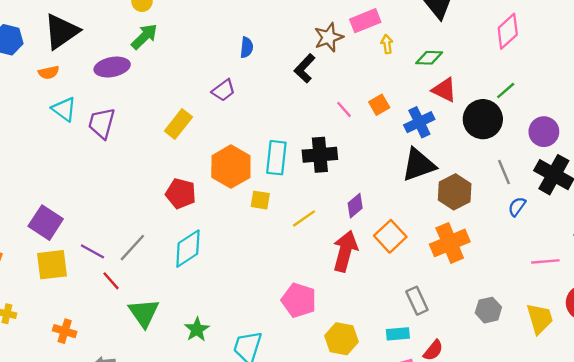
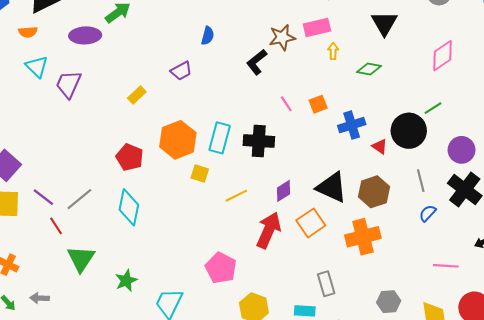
red triangle: (444, 90) -> (380, 146), moved, size x0.7
yellow rectangle: (178, 124) -> (137, 95), size x0.7
black triangle: (419, 165) -> (332, 187), moved, turned 36
cyan diamond: (188, 249) -> (129, 207), turned -54

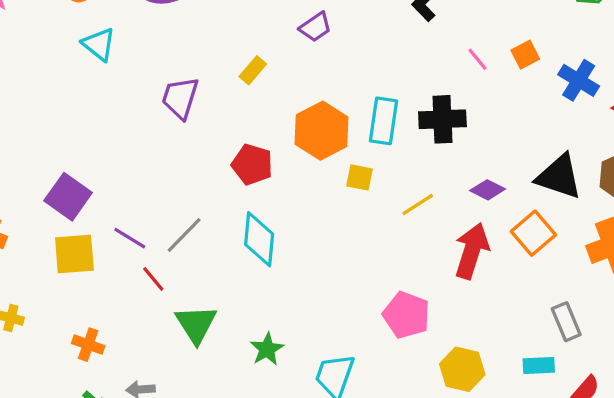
purple trapezoid: (68, 84) -> (180, 98), moved
blue cross: (352, 125) -> (579, 80), turned -35
purple diamond: (284, 191) -> (488, 190), turned 65

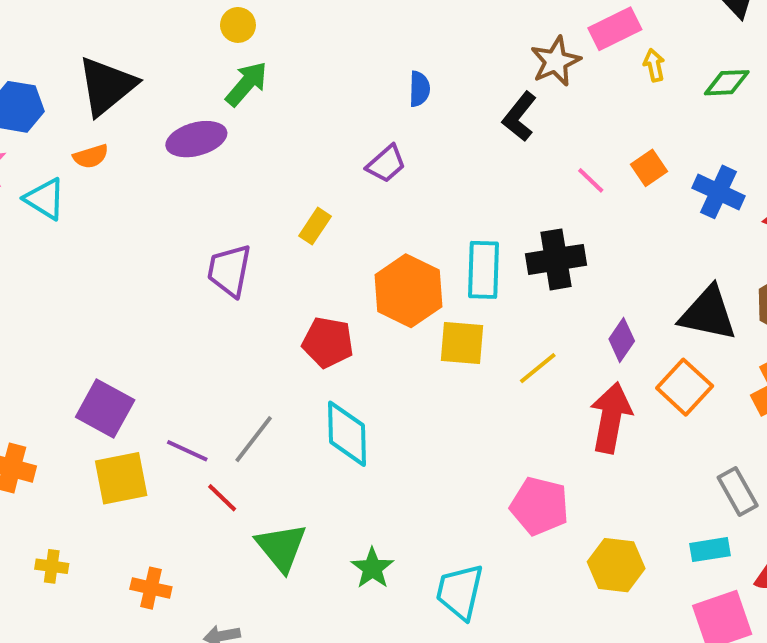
cyan triangle: (99, 44) -> (45, 199), moved
yellow square: (360, 177) -> (462, 343), size x1.4
purple diamond: (488, 190) -> (622, 340), turned -76

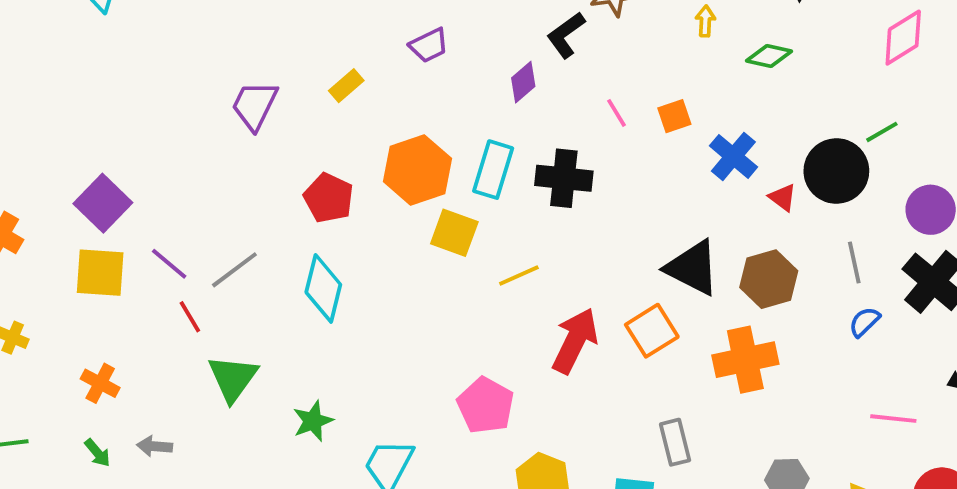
purple diamond: (622, 340) -> (523, 82), moved

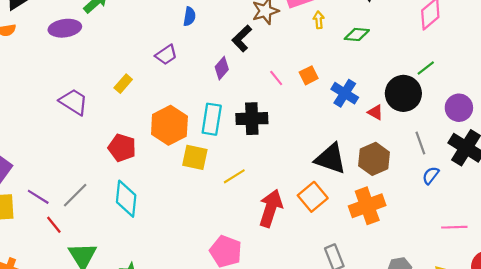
purple trapezoid: (255, 105) -> (74, 102), turned 104

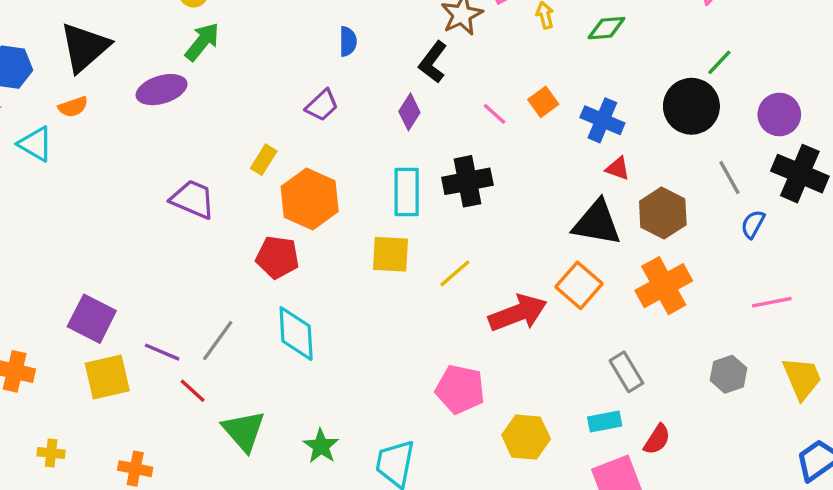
red triangle: (375, 112) -> (618, 168), moved
orange hexagon: (169, 125) -> (310, 199), moved
red arrow: (271, 208) -> (518, 313), turned 60
pink line: (454, 227) -> (772, 302), moved

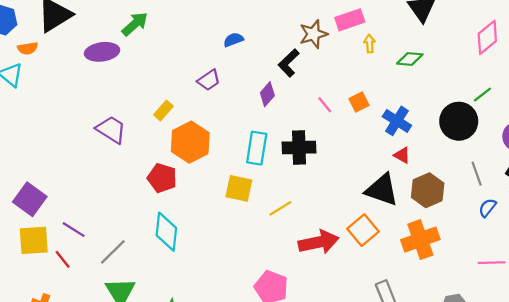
blue semicircle: (348, 41) -> (233, 40), turned -120
orange semicircle: (73, 107) -> (28, 48), moved
gray line: (218, 341) -> (113, 252), moved
red line: (193, 391) -> (63, 259), moved

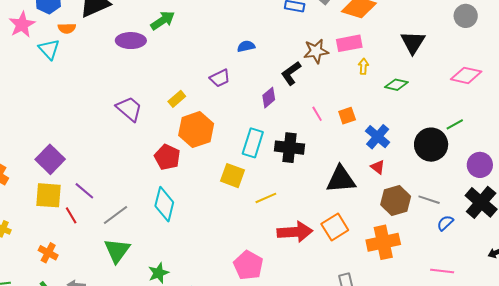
pink diamond: (487, 37) -> (466, 75), turned 44
gray line: (477, 174) -> (429, 200), moved, turned -60
black triangle: (382, 190) -> (341, 179), moved, turned -32

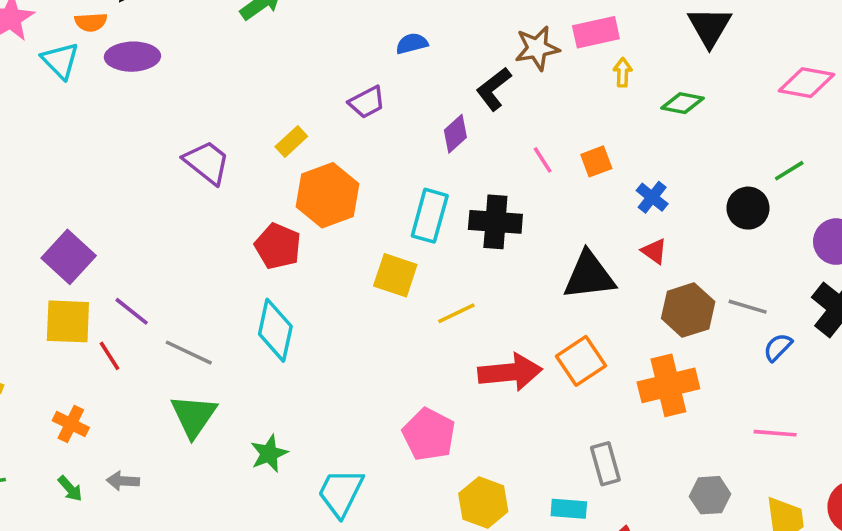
purple ellipse: (131, 41) -> (132, 57), moved
blue cross: (378, 137) -> (652, 197), size x0.7
black circle: (431, 145) -> (748, 208), size x0.7
gray line: (116, 215) -> (189, 353), turned 64

